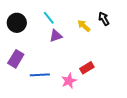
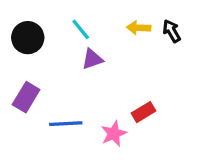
yellow arrow: (84, 26) -> (139, 28), moved, turned -40

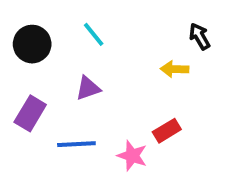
yellow arrow: (139, 28) -> (175, 69), moved
purple triangle: (92, 59) -> (88, 88), moved
pink star: (114, 134) -> (132, 156), turned -30

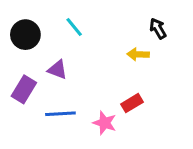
purple triangle: (88, 88) -> (57, 70), moved, turned 40

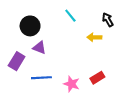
cyan line: (74, 27) -> (70, 16), moved
black circle: (25, 35) -> (30, 26), moved
red rectangle: (132, 103) -> (97, 78), moved

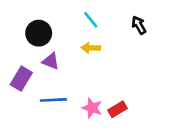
yellow arrow: (94, 37) -> (91, 48), moved
red rectangle: (97, 78) -> (117, 109), moved

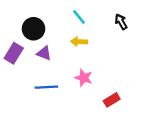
purple rectangle: (21, 79) -> (14, 53), moved
pink star: (92, 108) -> (84, 78), moved
red rectangle: (117, 109) -> (112, 100), moved

